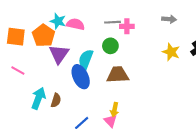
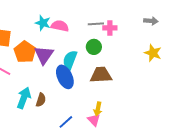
orange pentagon: (44, 36) -> (25, 52), moved

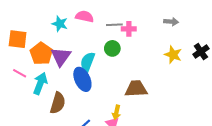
pink semicircle: (60, 26) -> (85, 16), moved
brown trapezoid: (101, 75) -> (136, 89), moved
cyan arrow: (24, 98) -> (40, 83), moved
brown semicircle: (41, 100) -> (58, 103), size x1.5

